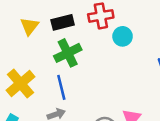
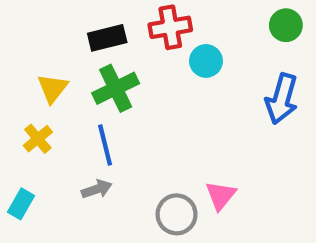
yellow triangle: (29, 26) -> (53, 88), moved
yellow cross: (21, 84) -> (38, 139), size x0.6

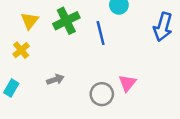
blue line: (105, 145) -> (101, 33), moved

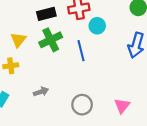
yellow cross: (21, 50) -> (11, 66), turned 32
pink triangle: (127, 83) -> (122, 106), moved

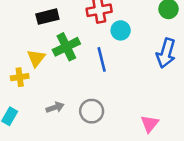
black rectangle: (46, 14) -> (47, 17), moved
yellow triangle: (18, 40) -> (36, 58), moved
gray circle: (82, 105) -> (92, 111), moved

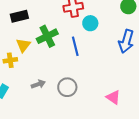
black rectangle: (47, 17) -> (19, 16), moved
pink triangle: (150, 124) -> (113, 97), turned -35

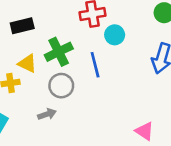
yellow triangle: (23, 45) -> (27, 63), turned -42
gray circle: (67, 87) -> (61, 86), moved

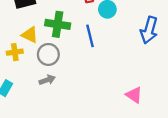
green cross: (59, 52) -> (58, 24), turned 35
gray circle: (61, 86) -> (48, 54), moved

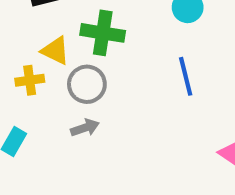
blue line: (90, 36) -> (186, 76), moved

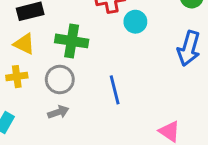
yellow triangle: (55, 51) -> (24, 44), moved
blue line: (186, 76) -> (115, 90), moved

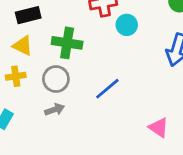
blue line: (115, 90) -> (107, 89), turned 64

